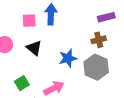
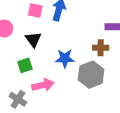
green square: (22, 83) -> (25, 65), moved

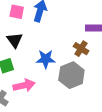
brown cross: (101, 48) -> (81, 49), turned 32

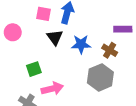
black triangle: (15, 40) -> (55, 37), moved
blue star: (46, 59) -> (81, 44), moved

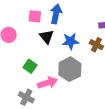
green square: (34, 69) -> (30, 66), turned -32
gray hexagon: (100, 77) -> (70, 69), moved

